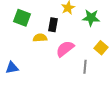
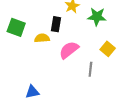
green square: (22, 18) -> (16, 27), moved
blue triangle: (12, 68) -> (32, 92), moved

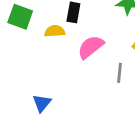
blue triangle: (32, 92) -> (42, 103), turned -40

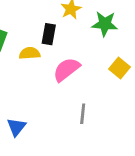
gray line: (119, 73) -> (83, 114), moved

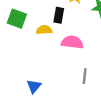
pink semicircle: (66, 69) -> (72, 42), turned 45

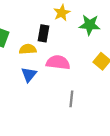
blue triangle: (34, 86) -> (29, 75), moved

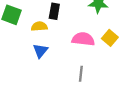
pink semicircle: (58, 62) -> (83, 39), moved

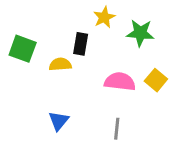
blue triangle: (40, 51) -> (59, 121), moved

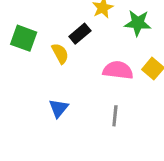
black rectangle: (81, 44) -> (80, 34), turned 40
yellow semicircle: (60, 64) -> (60, 53), turned 65

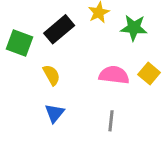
black rectangle: (80, 34) -> (59, 29), moved, size x1.4
yellow semicircle: (60, 53) -> (51, 75), moved

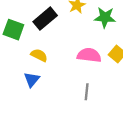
yellow semicircle: (51, 75) -> (39, 55), turned -35
blue triangle: (55, 113) -> (32, 80), moved

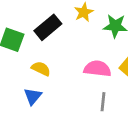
gray line: (87, 92) -> (103, 102), moved

